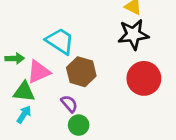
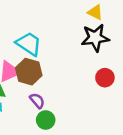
brown hexagon: (81, 72) -> (29, 72), moved
red circle: (144, 78) -> (105, 78), size x0.6

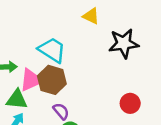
yellow triangle: (95, 12) -> (91, 16), moved
red circle: (105, 78) -> (130, 103), moved

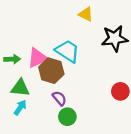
cyan trapezoid: (52, 50) -> (67, 51), moved
pink triangle: (31, 80) -> (37, 58), moved

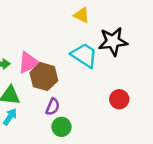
cyan trapezoid: (67, 51) -> (84, 55), moved
purple semicircle: (59, 98) -> (53, 107), turned 63

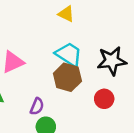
black star: (113, 41) -> (112, 61), moved
brown hexagon: (44, 77) -> (67, 77), moved

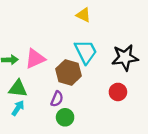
cyan trapezoid: (69, 54) -> (86, 52), turned 30
brown hexagon: (67, 77) -> (68, 72), moved

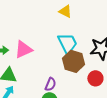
brown hexagon: (68, 72) -> (73, 61), moved
purple semicircle: (57, 99) -> (50, 84), moved

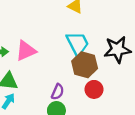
red circle: (95, 78) -> (94, 89), moved

